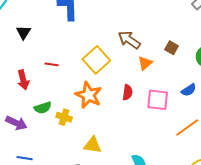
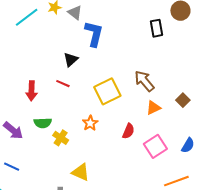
black triangle: (24, 32) -> (71, 59), moved
blue semicircle: (189, 90) -> (188, 145), turned -42
orange star: (89, 95) -> (90, 123), size x0.6
pink square: (158, 100) -> (155, 146), turned 35

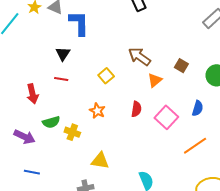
yellow square: (107, 91) -> (106, 76), size x0.6

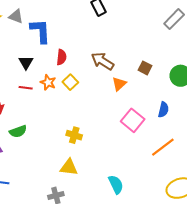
red semicircle: (136, 109) -> (61, 57), moved
orange star: (97, 111) -> (48, 82), moved
yellow cross: (72, 132) -> (74, 135), moved

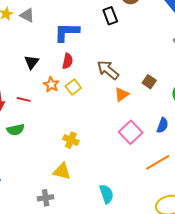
blue L-shape: (40, 31) -> (67, 32), moved, turned -92
red line: (26, 88) -> (24, 99), moved

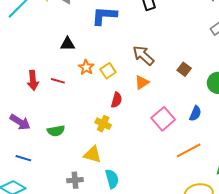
red semicircle: (68, 61) -> (117, 100), moved
black triangle: (32, 62) -> (68, 44), turned 49
orange triangle: (122, 95) -> (142, 82), moved
green semicircle: (16, 130) -> (56, 131), moved
cyan semicircle: (106, 194) -> (112, 179), moved

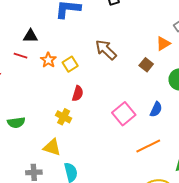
red line: (58, 81) -> (20, 56), moved
orange triangle: (142, 82) -> (163, 44), moved

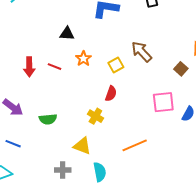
red line: (20, 56) -> (54, 67), moved
yellow square: (70, 64) -> (116, 65), moved
pink square: (124, 114) -> (163, 102), moved, turned 30
orange line: (148, 146) -> (135, 145), moved

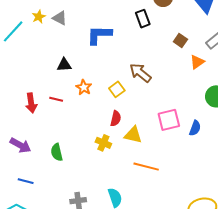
brown square: (181, 69) -> (180, 40), moved
green semicircle: (48, 119) -> (57, 152), turned 90
orange line: (135, 145) -> (146, 167), turned 45
yellow triangle: (82, 146) -> (133, 135), moved

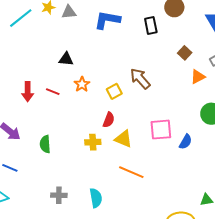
gray triangle: (60, 18) -> (69, 12), turned -42
blue L-shape: (99, 35) -> (107, 20), moved
yellow cross: (103, 143) -> (93, 142), turned -35

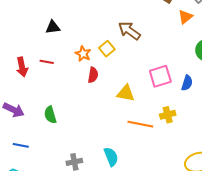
orange star: (82, 84) -> (83, 54), moved
red semicircle: (109, 120) -> (93, 75), moved
yellow cross: (93, 142) -> (168, 115), moved

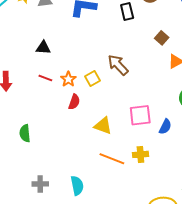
red line: (47, 62) -> (45, 78), moved

